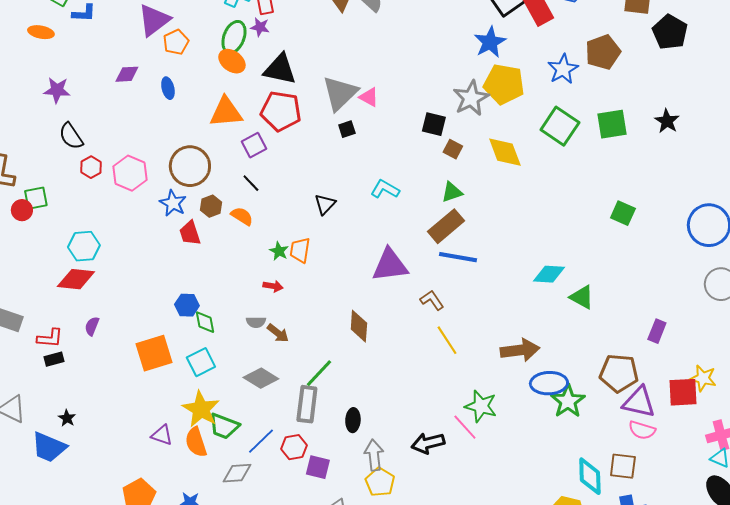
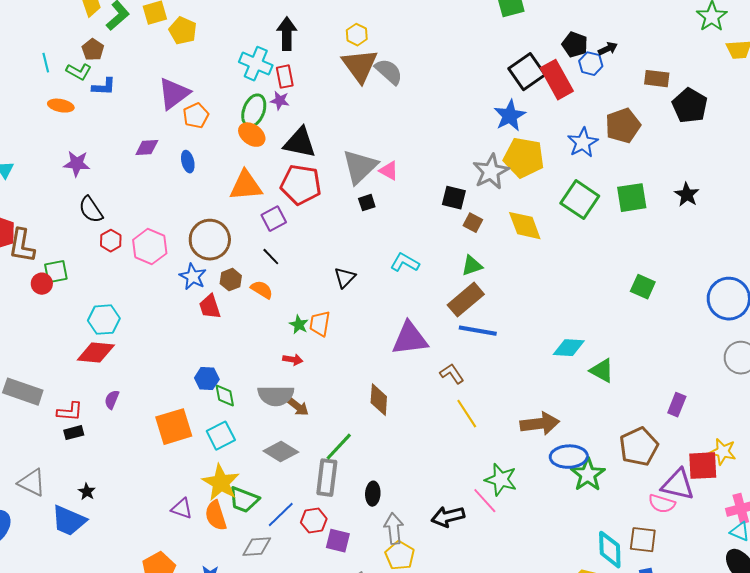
gray semicircle: (256, 322) -> (276, 396), size x1.8
brown pentagon: (619, 373) -> (639, 447), turned -30
purple triangle: (639, 402) -> (678, 485), moved

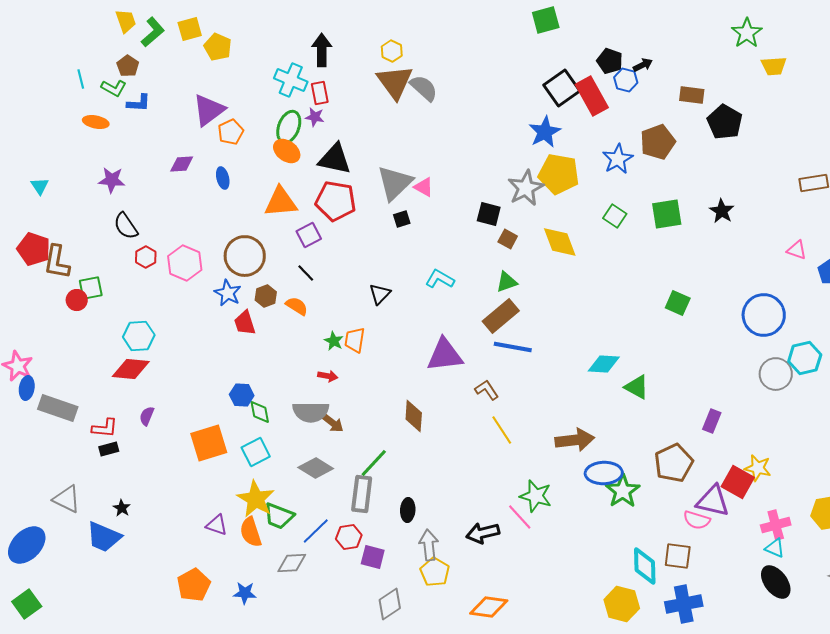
green square: (580, 200) -> (615, 216), size x0.6
red square: (703, 466) -> (738, 482), turned 32

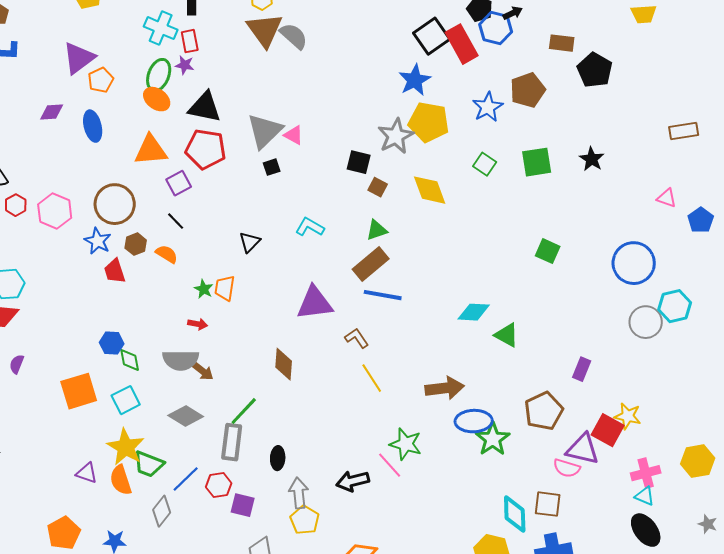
blue hexagon: (626, 80) -> (496, 28), size x1.4
blue ellipse: (223, 178) -> (93, 126), size x1.4
gray diamond: (292, 563) -> (162, 511), turned -48

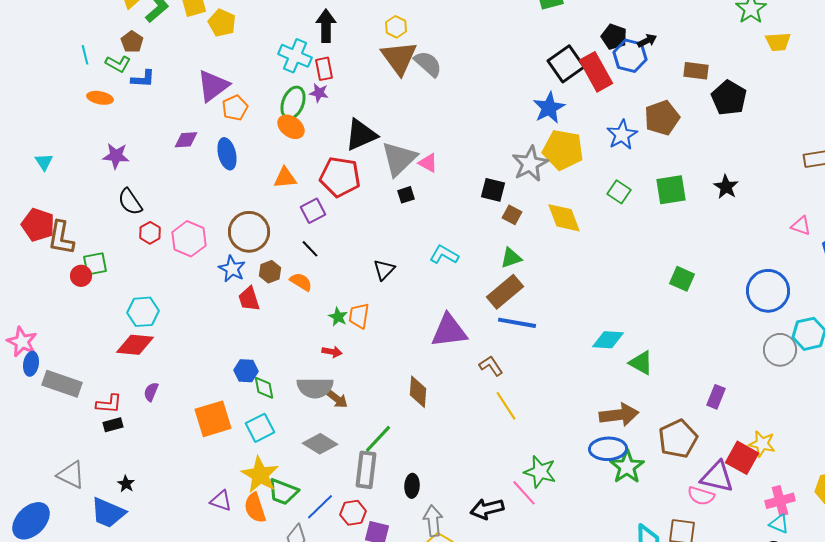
black triangle: (205, 107) -> (361, 135), moved, turned -36
orange triangle: (151, 150) -> (285, 178), size x0.7
brown arrow: (445, 388) -> (619, 415), moved

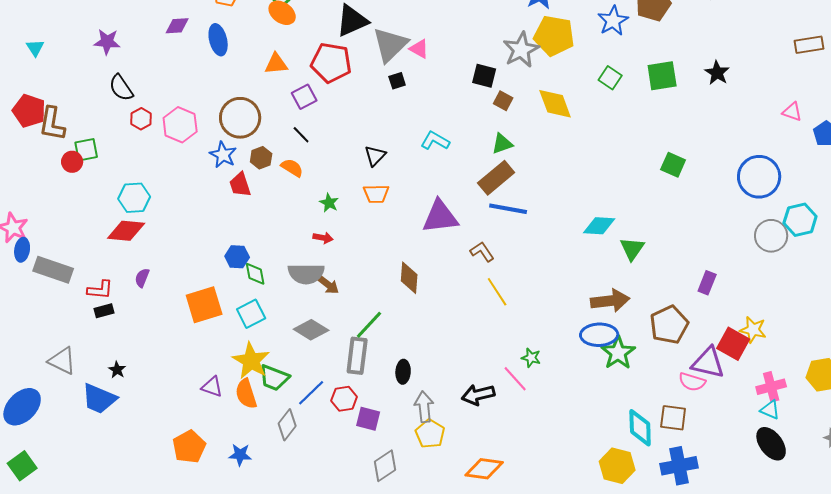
orange trapezoid: (359, 316) -> (376, 194), moved, turned -100
green triangle: (641, 363) -> (632, 249), turned 36
green star: (540, 472) -> (531, 358), size x0.6

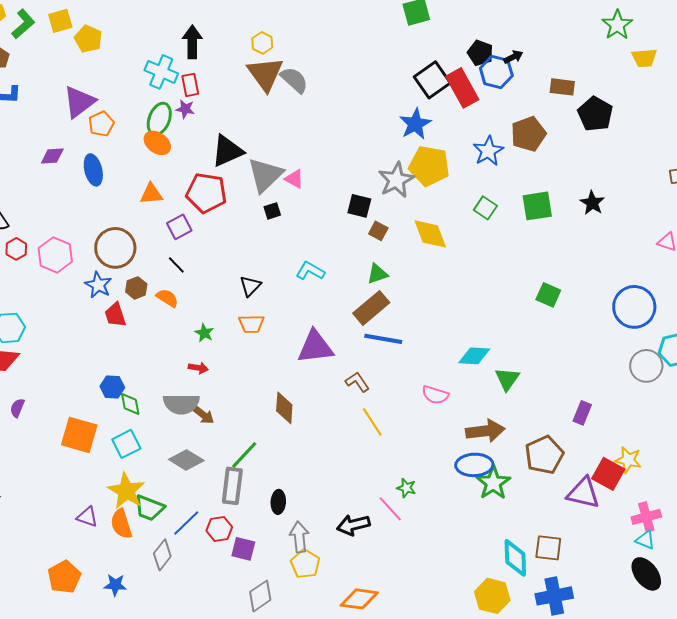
orange square: (204, 305) -> (79, 435), turned 33
pink semicircle: (692, 382) -> (435, 395), moved

